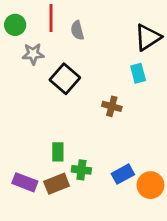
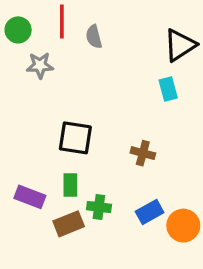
black square: (65, 79) -> (75, 138), moved, turned -32
brown cross: (112, 106) -> (143, 153), moved
purple rectangle: (25, 182) -> (30, 197), moved

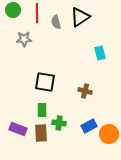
green circle: (18, 30) -> (13, 10), moved
black triangle: (180, 45) -> (80, 17), moved
purple rectangle: (30, 197) -> (18, 129), moved
brown rectangle: (69, 224) -> (41, 133), turned -72

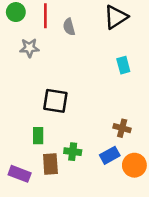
black triangle: (80, 17) -> (116, 17), moved
brown cross: (85, 91) -> (122, 128), moved
green rectangle: (42, 110) -> (38, 136), moved
purple rectangle: (18, 129) -> (20, 174), moved

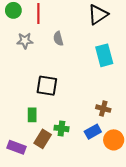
gray semicircle: (69, 27) -> (58, 39), moved
cyan rectangle: (123, 65) -> (104, 55), size x1.5
brown rectangle: (50, 164) -> (43, 139), turned 36

